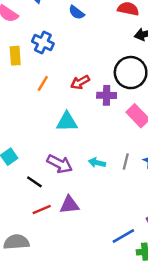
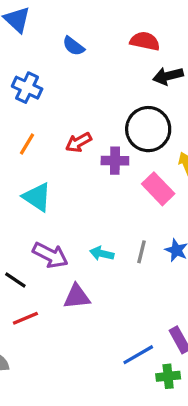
cyan triangle: (67, 122) -> (37, 197), moved, turned 35
purple triangle: (69, 205) -> (77, 297), moved

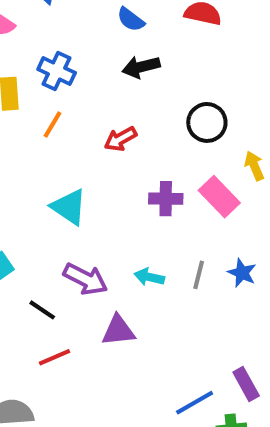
blue semicircle: (74, 46) -> (131, 19), moved
black arrow: (168, 76) -> (141, 67), moved
black circle: (148, 129) -> (207, 122), size x0.7
orange line: (27, 144) -> (52, 125), moved
purple cross: (115, 161) -> (166, 199), moved

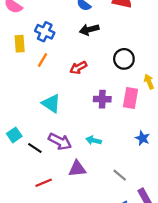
pink rectangle: (219, 197) -> (130, 98), turned 54
gray line: (199, 275) -> (120, 175), moved, turned -64
black line: (42, 310) -> (35, 148), moved

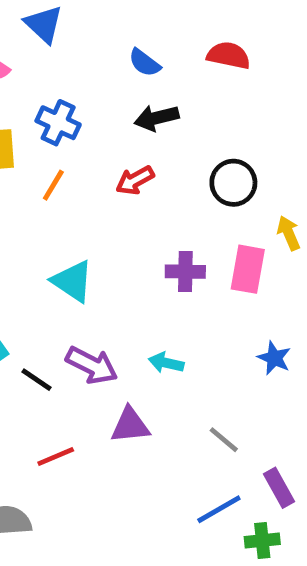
red arrow: (78, 68) -> (135, 180), moved

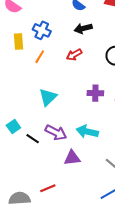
cyan triangle: (73, 281) -> (48, 97), turned 42
cyan arrow: (166, 363) -> (87, 132), size x1.5
red line: (56, 456) -> (48, 188), moved

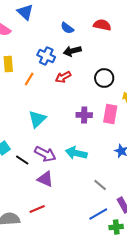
blue cross: (42, 30) -> (46, 56), moved
purple triangle: (72, 158) -> (45, 179), moved, turned 30

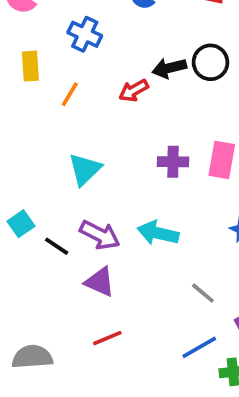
black arrow: (72, 51) -> (169, 68), moved
blue cross: (46, 56) -> (85, 34), moved
black circle: (104, 78) -> (210, 62), moved
red line: (37, 209) -> (107, 338), moved

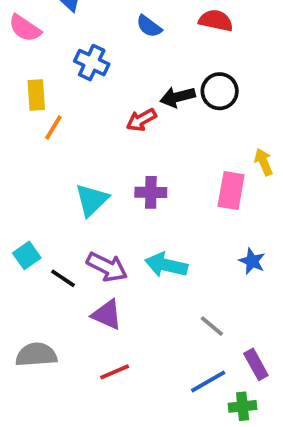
orange line: (70, 94) -> (53, 127), moved
purple cross: (173, 162) -> (151, 192), moved
gray semicircle: (32, 357) -> (36, 355), moved

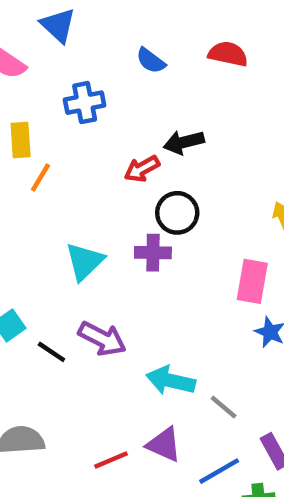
blue cross: (92, 63) -> (85, 103), turned -36
black circle: (220, 91) -> (177, 213), moved
pink rectangle: (231, 191) -> (252, 281), moved
cyan arrow: (166, 265) -> (171, 381), moved
purple triangle: (107, 315) -> (164, 445), moved

